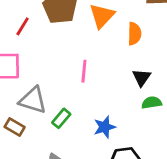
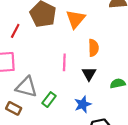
orange semicircle: (134, 34) -> (93, 48), moved
black triangle: (142, 78) -> (89, 74), moved

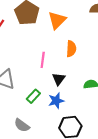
black triangle: (89, 74) -> (59, 79), moved
green rectangle: (49, 100) -> (33, 96), moved

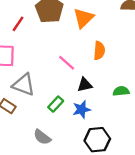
pink line: (43, 60) -> (67, 63), turned -56
black triangle: (59, 79) -> (85, 85), turned 40

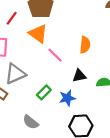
orange triangle: (83, 18) -> (38, 34), moved, turned -42
gray triangle: (24, 85) -> (15, 74), turned -45
black triangle: (85, 85) -> (79, 76), moved

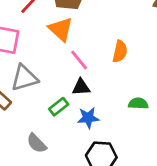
black triangle: (79, 76) -> (81, 87), moved

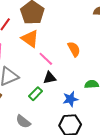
orange semicircle: (120, 51) -> (74, 49), turned -35
blue star: (88, 118) -> (70, 99), moved

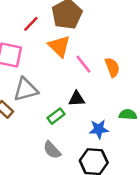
pink line: (46, 59) -> (83, 64), moved
gray semicircle: (23, 122) -> (52, 150), moved

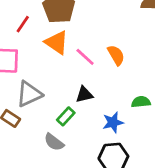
gray semicircle: (52, 150) -> (54, 142), moved

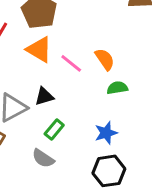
black triangle: (84, 95) -> (44, 96), moved
green semicircle: (141, 102) -> (117, 88), moved

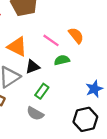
orange triangle: (39, 50) -> (17, 47), moved
green semicircle: (117, 88) -> (62, 60), moved
blue star: (106, 133) -> (94, 89), moved

